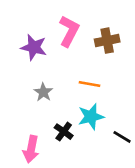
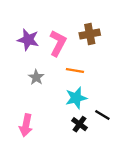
pink L-shape: (69, 31) -> (58, 43), moved
black cross: (64, 132) -> (80, 124), moved

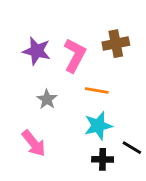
black cross: (80, 124) -> (103, 159), turned -35
pink arrow: (26, 125) -> (34, 143), moved, turned -50

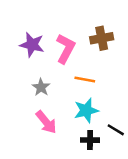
pink arrow: (34, 143) -> (46, 122), moved

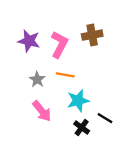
orange line: (85, 80) -> (65, 75), moved
black cross: (90, 140) -> (82, 127), turned 35

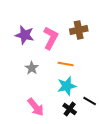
orange line: (65, 75) -> (66, 64), moved
pink arrow: (42, 111) -> (36, 107), moved

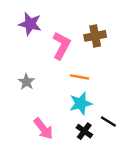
purple star: (25, 35) -> (30, 24), moved
gray star: (32, 68) -> (26, 82), moved

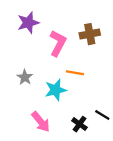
purple star: (30, 24) -> (28, 23), turned -30
cyan star: (81, 103) -> (56, 90), moved

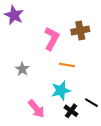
purple star: (28, 23) -> (14, 15), moved, turned -30
cyan star: (56, 90) -> (61, 90), moved

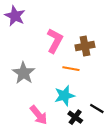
brown cross: (80, 30) -> (85, 46), moved
gray star: (22, 69) -> (24, 73), size x1.5

